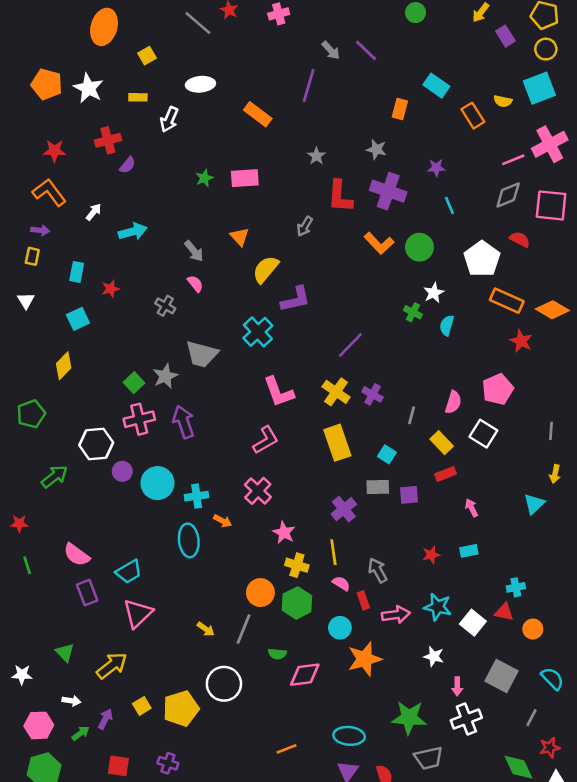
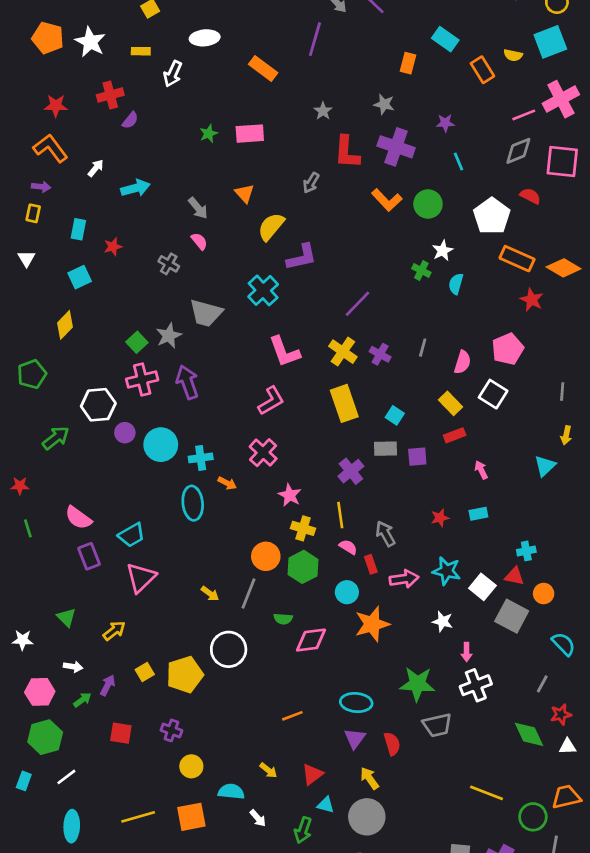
gray line: (412, 415) -> (423, 348), moved
yellow arrow: (112, 666) -> (114, 631), size x0.7
gray square: (502, 676) -> (512, 616), moved

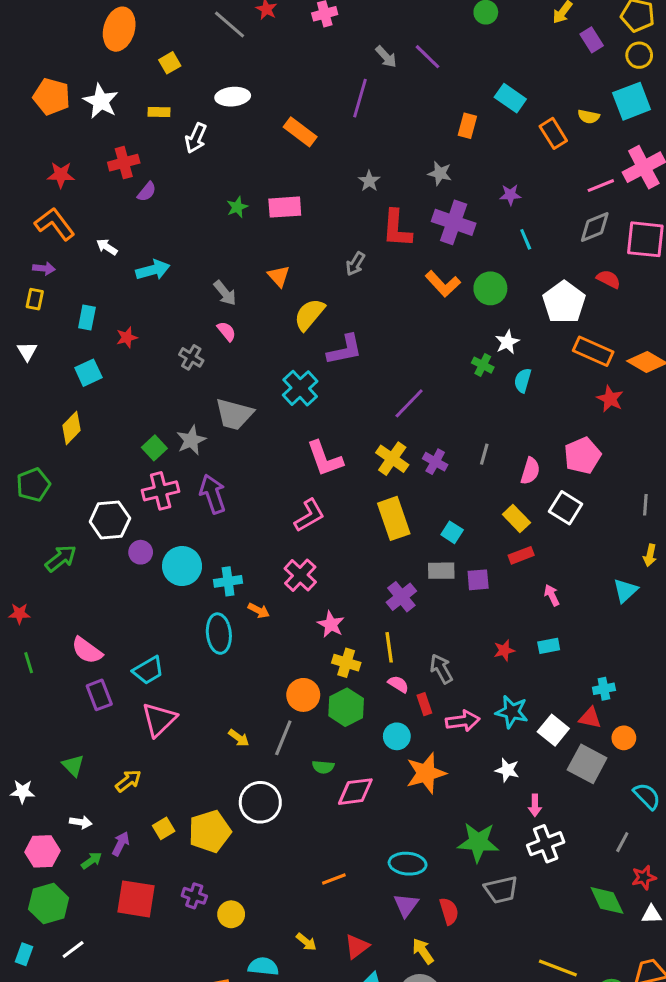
white arrow: (96, 168) -> (107, 247), turned -96
red square: (121, 733) -> (136, 899), size x1.5
yellow circle: (191, 766) -> (231, 914), moved

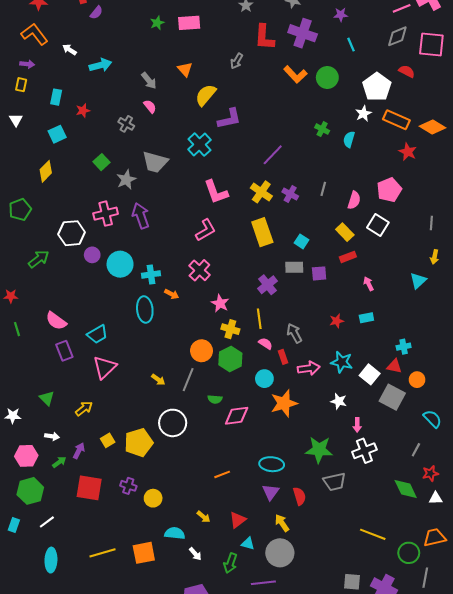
white star: (507, 342) -> (363, 114), moved
green square: (154, 448) -> (101, 162), moved

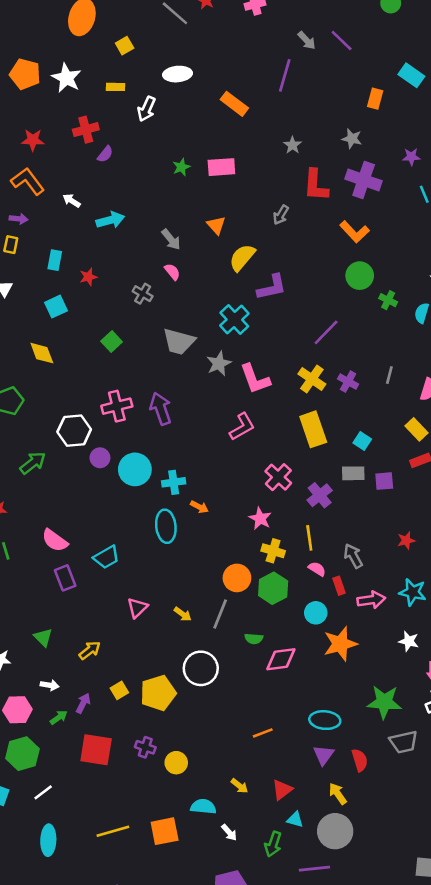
green circle: (327, 78) -> (360, 276), moved
yellow diamond: (46, 171) -> (42, 353), turned -65
gray star: (126, 180) -> (219, 363), moved
pink cross: (199, 270) -> (278, 477), moved
pink triangle: (105, 367) -> (137, 608), moved, size x0.7

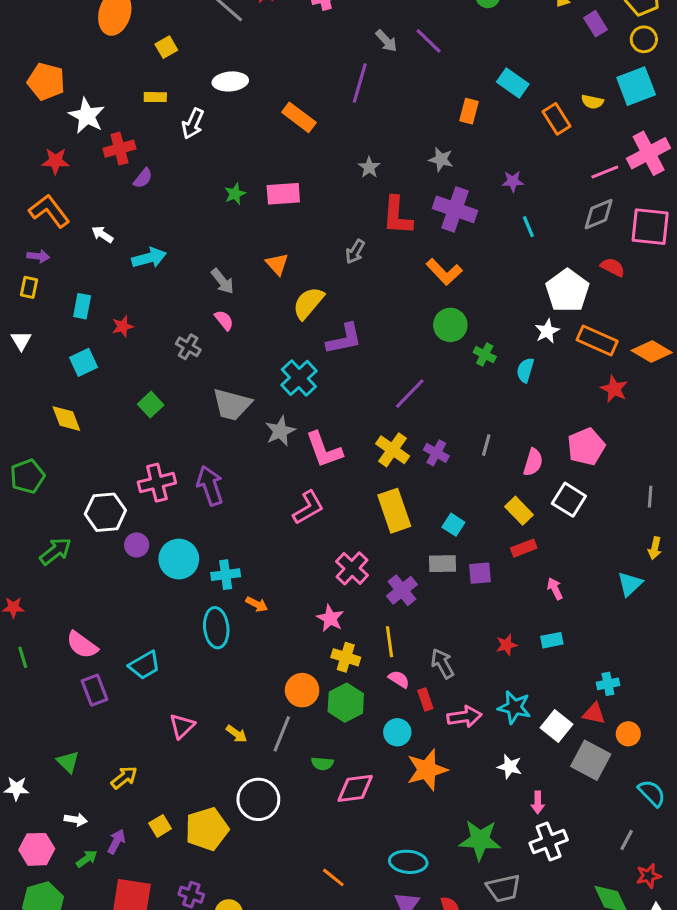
white star: (66, 78) -> (87, 116), moved
orange line: (263, 733) -> (333, 877), turned 60

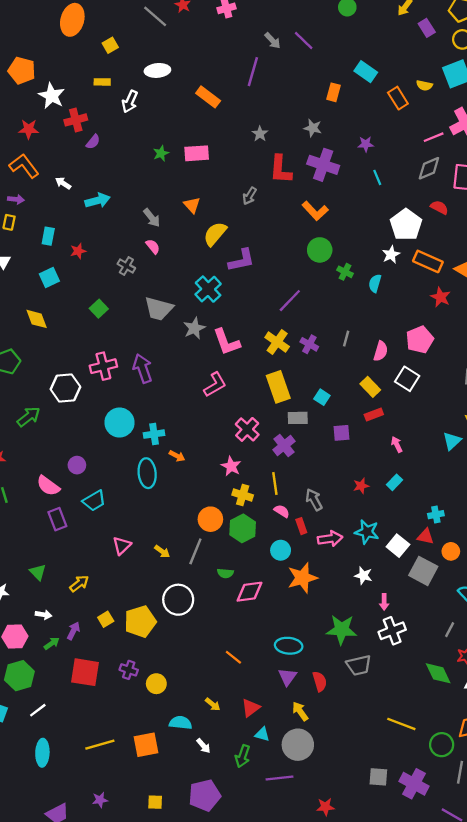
purple circle: (137, 545) -> (77, 465), moved
gray rectangle: (443, 564) -> (298, 418), moved
cyan rectangle: (552, 640) -> (394, 482), turned -35

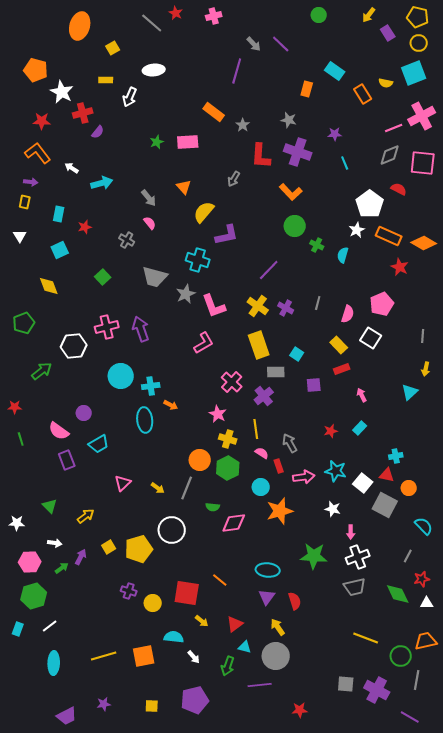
orange rectangle: (208, 97) -> (214, 112), moved
cyan cross: (208, 289) -> (198, 260), turned -30
gray trapezoid: (359, 665) -> (355, 587), moved
red square: (85, 672) -> (187, 593), moved

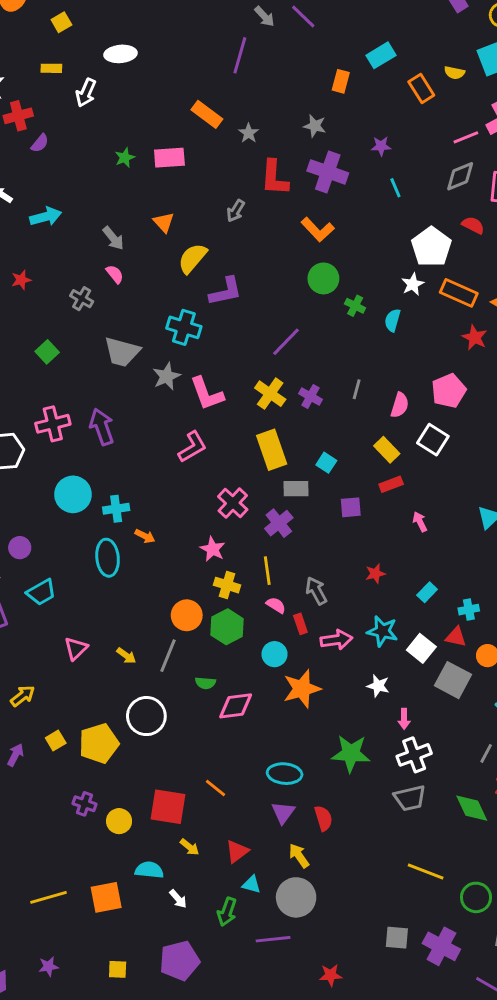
cyan rectangle: (335, 71) -> (381, 55), turned -66
cyan rectangle: (360, 428) -> (427, 592), moved

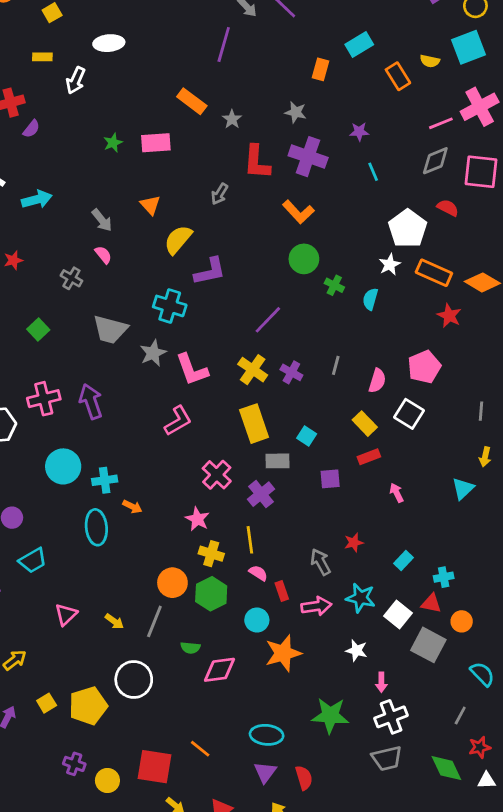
gray arrow: (316, 591) -> (320, 562), moved

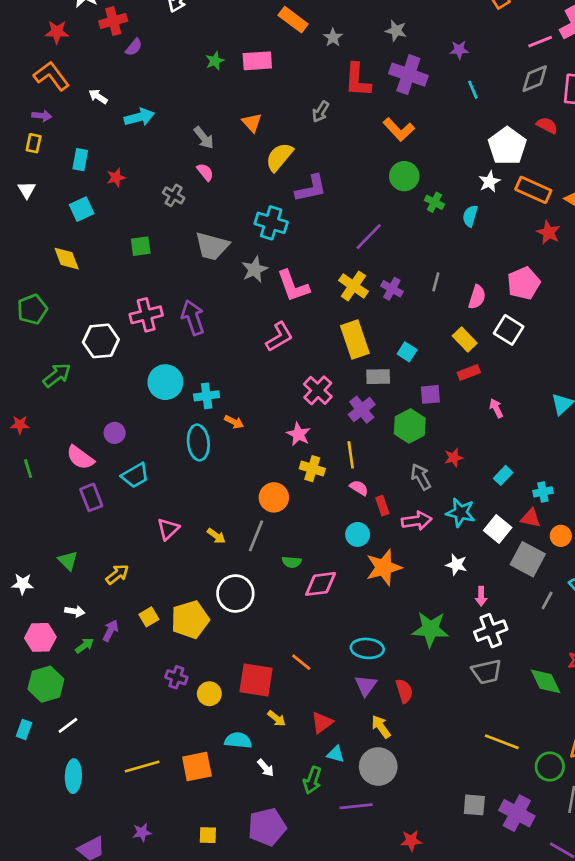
green square: (38, 329) -> (141, 246), turned 35
green hexagon: (211, 594) -> (410, 426), moved
gray line: (460, 715) -> (547, 600), moved

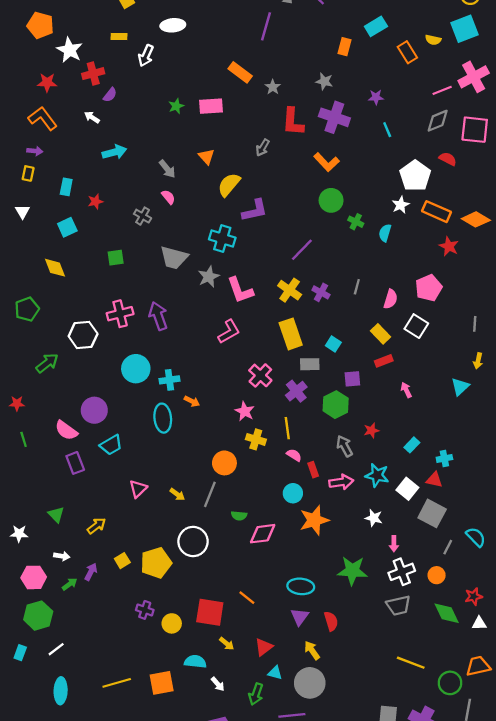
white arrow: (98, 97) -> (92, 117), moved
purple circle: (115, 433) -> (94, 410), size x1.5
orange circle: (561, 536) -> (437, 575), moved

